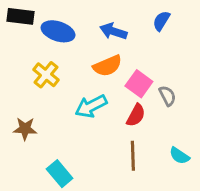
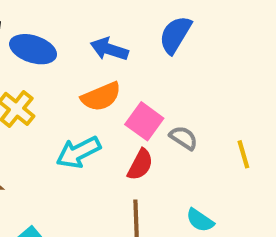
blue semicircle: (161, 21) -> (175, 35), size x1.4
gray semicircle: (167, 96) -> (184, 138), turned -30

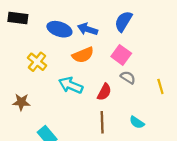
blue ellipse: (33, 49) -> (59, 29), moved
pink square: (144, 121) -> (121, 55), moved
cyan arrow: (78, 152) -> (71, 85), turned 50

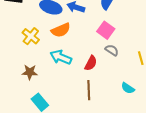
orange semicircle: (83, 55) -> (61, 30), moved
brown star: (21, 102) -> (30, 72), moved
cyan semicircle: (137, 122) -> (128, 88), moved

